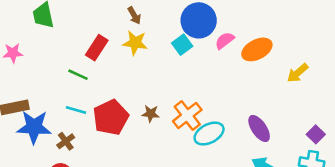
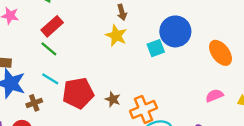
pink semicircle: (225, 41) -> (214, 96), moved
red rectangle: (97, 48) -> (52, 26), moved
orange ellipse: (257, 49) -> (220, 53), moved, turned 65
green line: (78, 75) -> (49, 49), moved

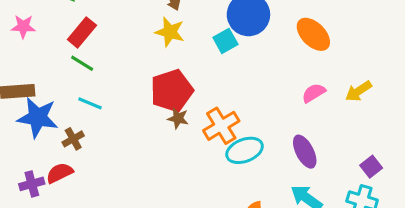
red pentagon: (78, 93) -> (172, 91), moved

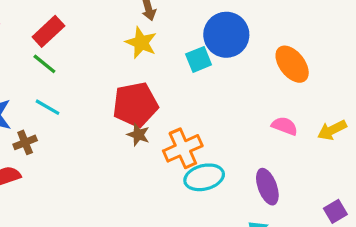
pink semicircle: (314, 93) -> (285, 126), turned 45

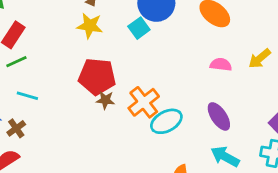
green line: (44, 64) -> (16, 62), turned -50
red pentagon: (135, 105) -> (97, 77), turned 30

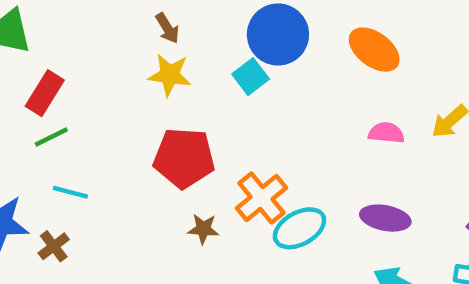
brown star: (105, 100) -> (203, 229), moved
purple ellipse: (219, 116) -> (385, 218), turned -44

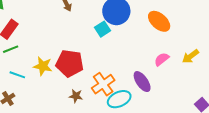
yellow star: (170, 75) -> (43, 66), moved
pink semicircle: (386, 133) -> (162, 59), turned -49
purple ellipse: (385, 218) -> (142, 82), moved, turned 40

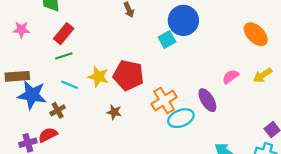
orange ellipse: (159, 21) -> (256, 34), moved
brown star: (76, 96) -> (114, 112), moved

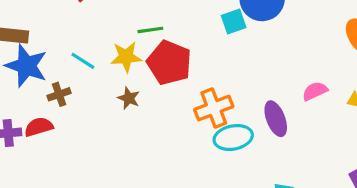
green line: (64, 56) -> (150, 30), moved
yellow star: (98, 77) -> (126, 57), turned -30
brown star: (114, 112) -> (129, 98), moved

